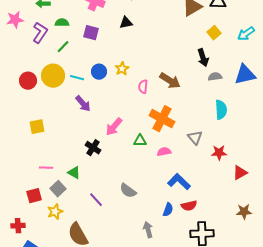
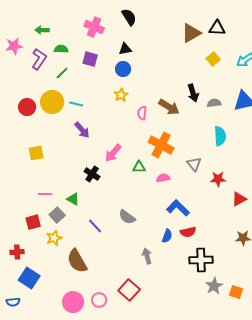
black arrow: (203, 58) -> (193, 93), moved
blue circle: (99, 72) -> (123, 69), moved

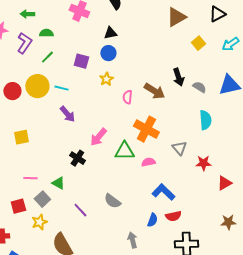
black triangle: (217, 28) -> (217, 14), moved, turned -30
purple square: (90, 59) -> (81, 61), moved
gray semicircle: (214, 103) -> (199, 87), turned 40
green triangle: (139, 167) -> (124, 151), size x1.5

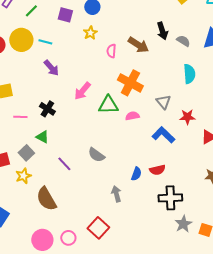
black cross: (77, 158) -> (47, 109), moved
pink line: (30, 178) -> (20, 117), moved
blue L-shape: (163, 192) -> (163, 135), moved

